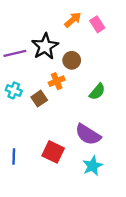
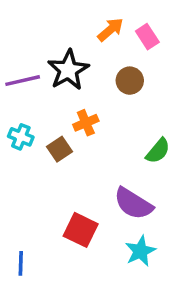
brown circle: (72, 60) -> (130, 81), moved
green semicircle: (97, 92) -> (158, 151), moved
blue line: (14, 157) -> (21, 263), moved

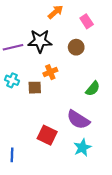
orange arrow: (110, 30) -> (55, 12), moved
black star: (68, 70) -> (40, 41), turned 30
brown square: (59, 149) -> (35, 88), turned 32

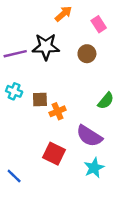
orange cross: (50, 72) -> (58, 111), moved
blue line: (12, 155) -> (14, 176), turned -48

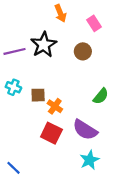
orange arrow: (63, 14) -> (60, 13), turned 108
black star: (46, 47) -> (44, 45), turned -30
orange cross: (58, 111) -> (55, 106), turned -32
red square: (54, 154) -> (51, 133), moved

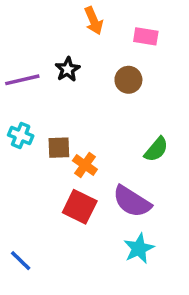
pink rectangle: (94, 23) -> (146, 36), turned -48
black star: (44, 45) -> (68, 69), size x0.6

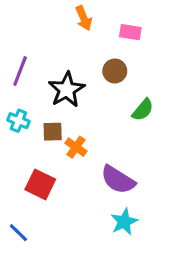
black star: (68, 69) -> (67, 90), moved, size x1.6
purple line: (22, 80) -> (20, 71), turned -56
green semicircle: (156, 149) -> (143, 110), moved
red square: (80, 207) -> (40, 184), moved

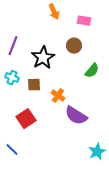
orange cross: (76, 147) -> (58, 96), moved
red square: (40, 184) -> (26, 119), turned 30
cyan star: (124, 222) -> (97, 152), moved

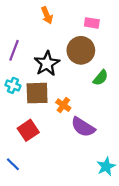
orange arrow: (54, 12) -> (47, 15), moved
brown circle: (74, 46) -> (81, 50), size x1.6
brown square: (34, 85) -> (37, 93), size x1.6

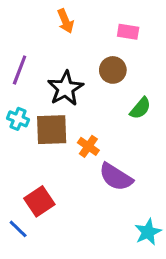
brown circle: (81, 50) -> (113, 70), size x0.7
red square: (28, 130) -> (39, 201), moved

